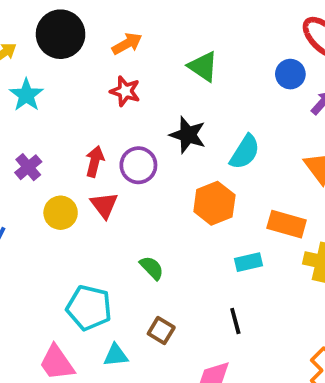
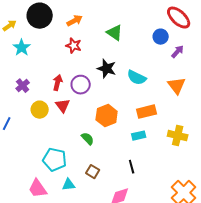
cyan semicircle: (245, 152) -> (137, 78), turned 84
orange hexagon: (214, 203) -> (107, 116), moved
orange rectangle: (287, 224) -> (147, 112), moved, turned -30

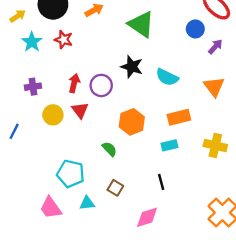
green triangle: (115, 33) -> (141, 24), size x1.4
red star: (74, 46) -> (64, 40), moved
purple cross: (23, 86) -> (33, 87), turned 32

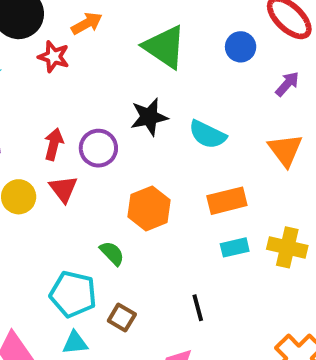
blue circle: (195, 29) -> (241, 47), moved
red star: (64, 40) -> (54, 57), moved
black star: (132, 67) -> (149, 117), turned -30
cyan rectangle: (169, 145) -> (235, 247), moved
cyan pentagon: (71, 174) -> (73, 294), moved

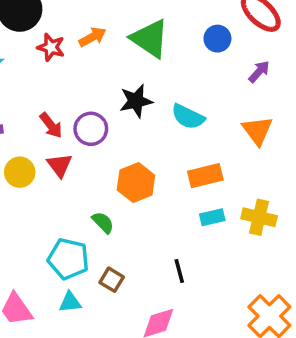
orange arrow: (87, 23) -> (93, 37), moved
red arrow: (54, 144) -> (51, 125), turned 128

